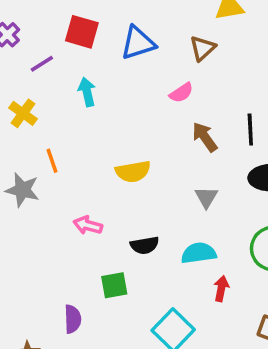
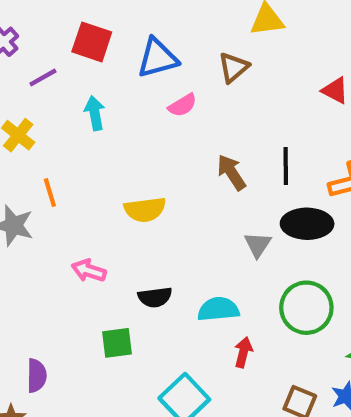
pink semicircle: (181, 93) -> (183, 105), moved
gray triangle: (206, 197) -> (258, 245), moved
purple semicircle: (73, 319) -> (37, 376), moved

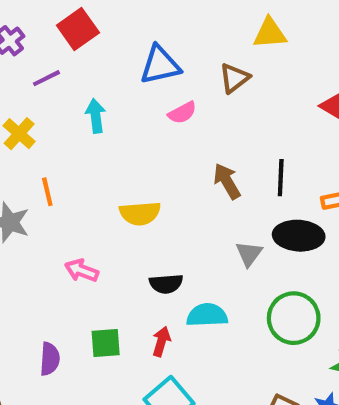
red square: (92, 42) -> (78, 29), moved, turned 33
black semicircle: (155, 297) -> (166, 284), moved
red arrow: (243, 352) -> (161, 342), moved
purple semicircle: (37, 376) -> (50, 359), moved

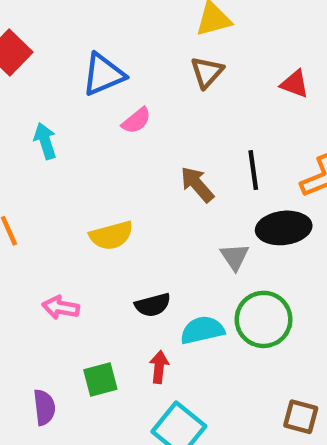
brown triangle: (234, 78) -> (207, 72), moved
green circle: (294, 318) -> (264, 319), moved

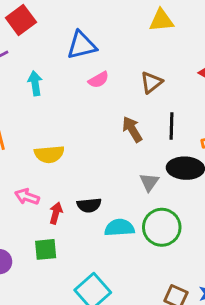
brown triangle: (207, 72) -> (151, 82), moved
yellow semicircle: (111, 235) -> (49, 154), moved
red arrow: (159, 367) -> (56, 213), moved

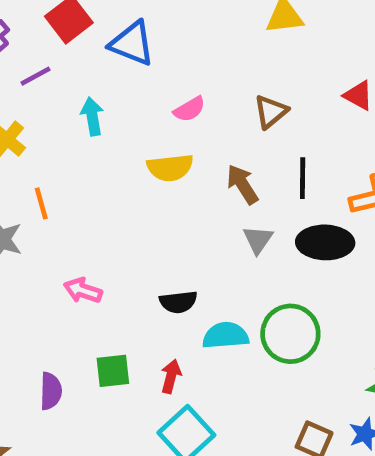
blue triangle: (82, 45) -> (132, 43), moved, turned 36
yellow semicircle: (49, 154) -> (170, 168), moved
gray triangle: (149, 182) -> (258, 240), moved
red arrow: (56, 213) -> (171, 376), moved

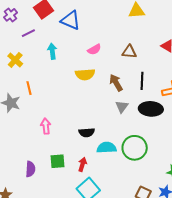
brown triangle: (271, 112) -> (129, 52), turned 42
pink arrow: (83, 291) -> (46, 126), turned 63

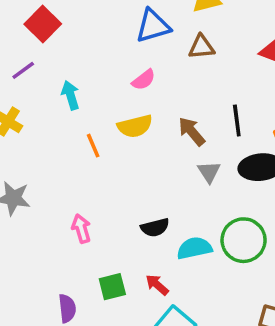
blue triangle: (70, 20) -> (153, 26), moved, turned -30
brown triangle: (129, 52) -> (201, 47), moved
orange line: (29, 88) -> (93, 146), moved
red arrow: (82, 164) -> (157, 285), turned -56

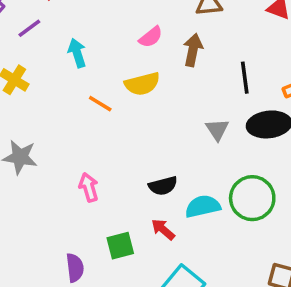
brown arrow: (192, 131) -> (193, 50), moved, turned 52
orange line: (93, 146) -> (100, 104), turned -35
red arrow: (157, 285) -> (163, 229), moved

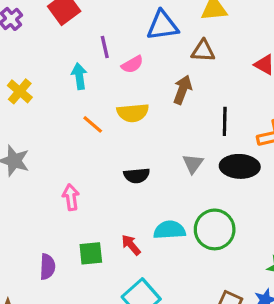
purple line: (29, 28) -> (105, 47), moved, turned -75
pink semicircle: (151, 37) -> (132, 64), moved
black semicircle: (163, 186) -> (137, 176), moved

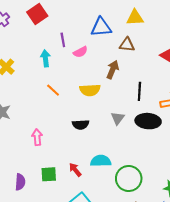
yellow semicircle: (133, 113) -> (90, 90), moved
green circle: (215, 229) -> (129, 179), moved

